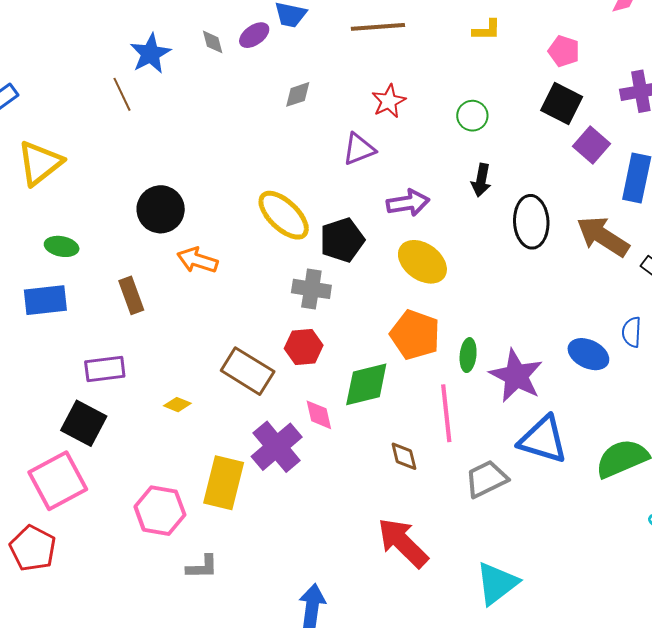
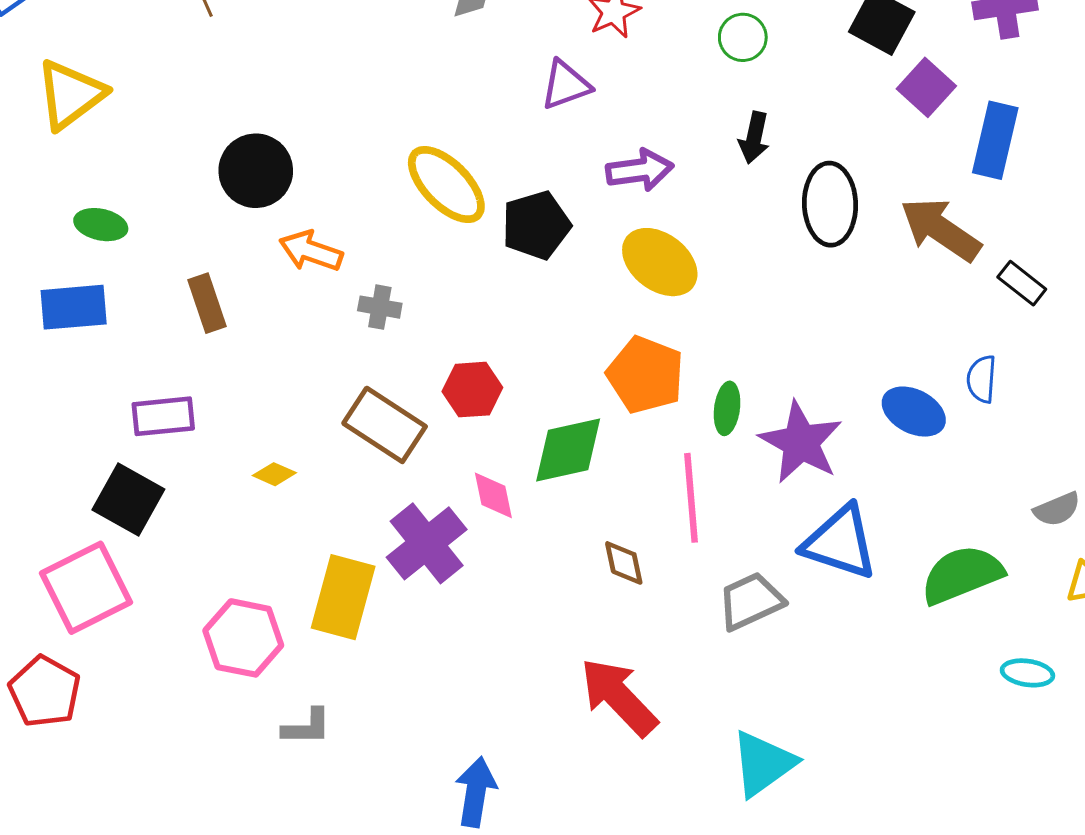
gray cross: (311, 289) -> (380, 307), moved, size x0.7

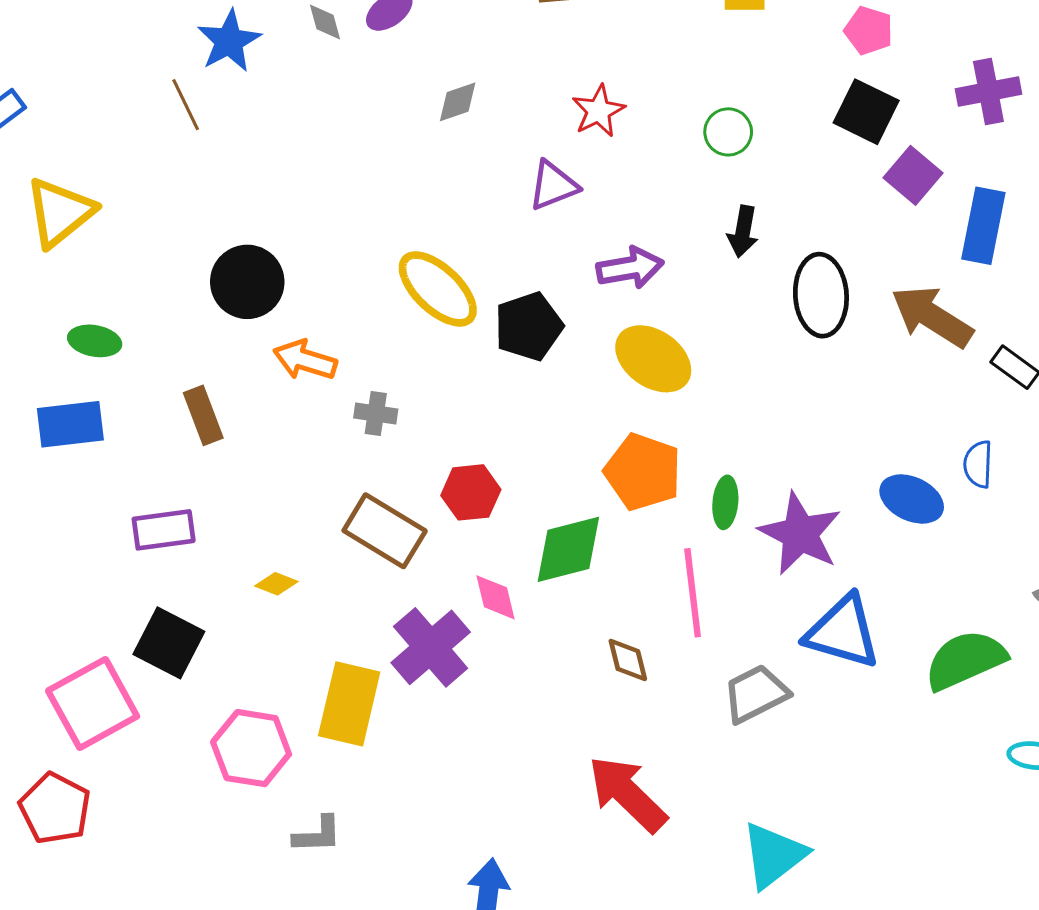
black square: (128, 499) -> (169, 643), moved

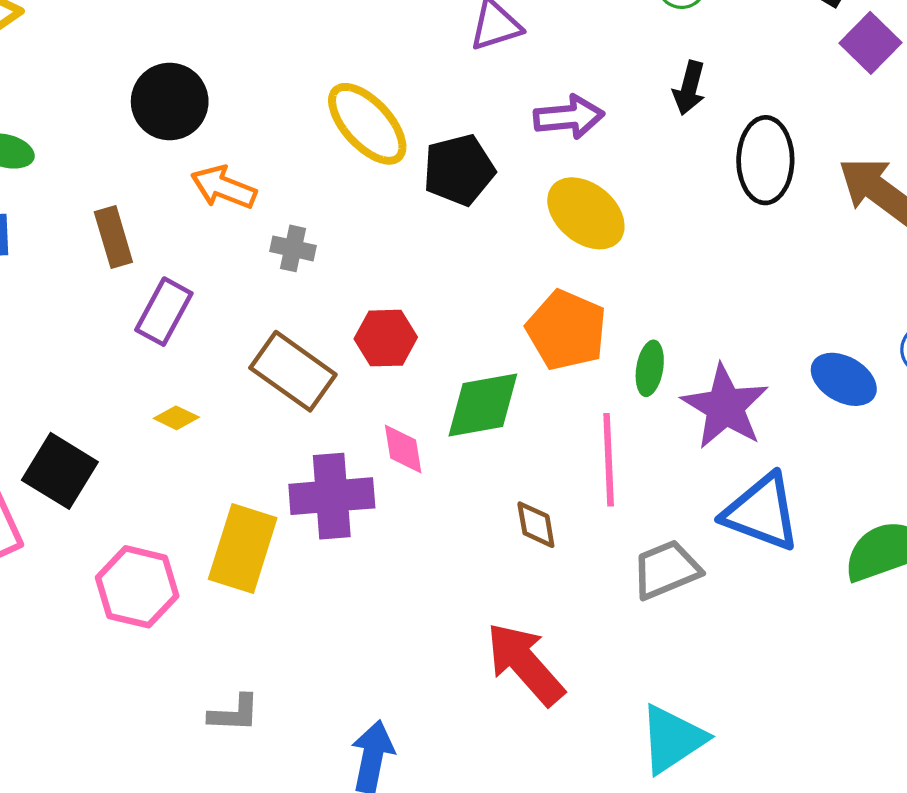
purple rectangle: (164, 530) -> (164, 312), moved, turned -58
purple cross: (431, 647) -> (332, 496), turned 32
gray L-shape: (317, 835) -> (234, 713), moved

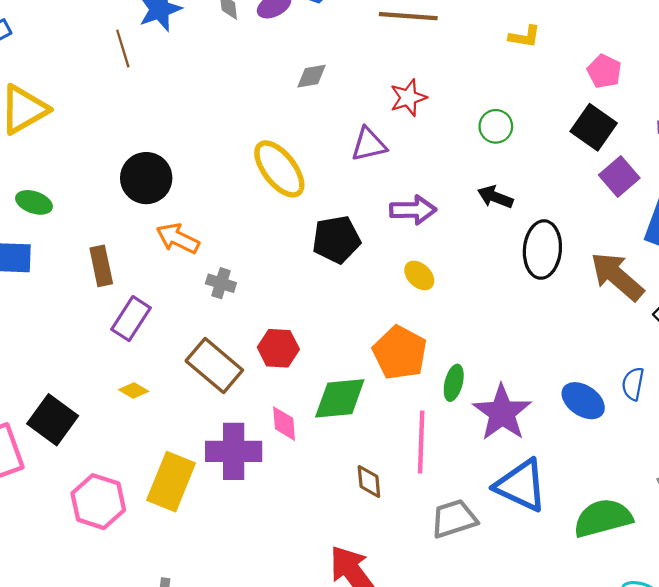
black arrow: (689, 88) -> (495, 197), turned 92
yellow ellipse: (367, 124) -> (279, 169), moved
yellow ellipse: (586, 213) -> (419, 275), size x0.6

